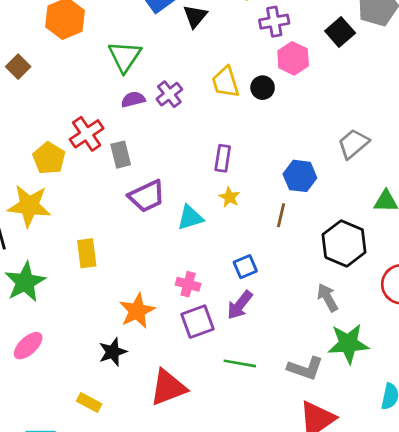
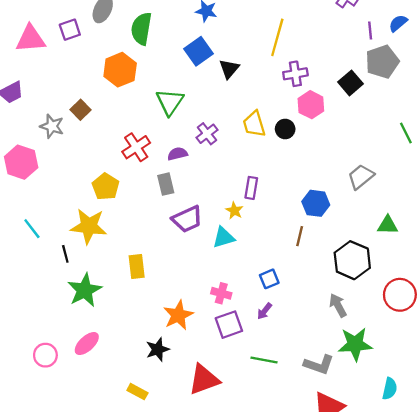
purple semicircle: (133, 99) -> (177, 154), moved
red cross: (87, 134) -> (136, 147), moved
yellow star: (229, 197) -> (234, 211), moved
purple arrow: (240, 305) -> (264, 311), size x0.7

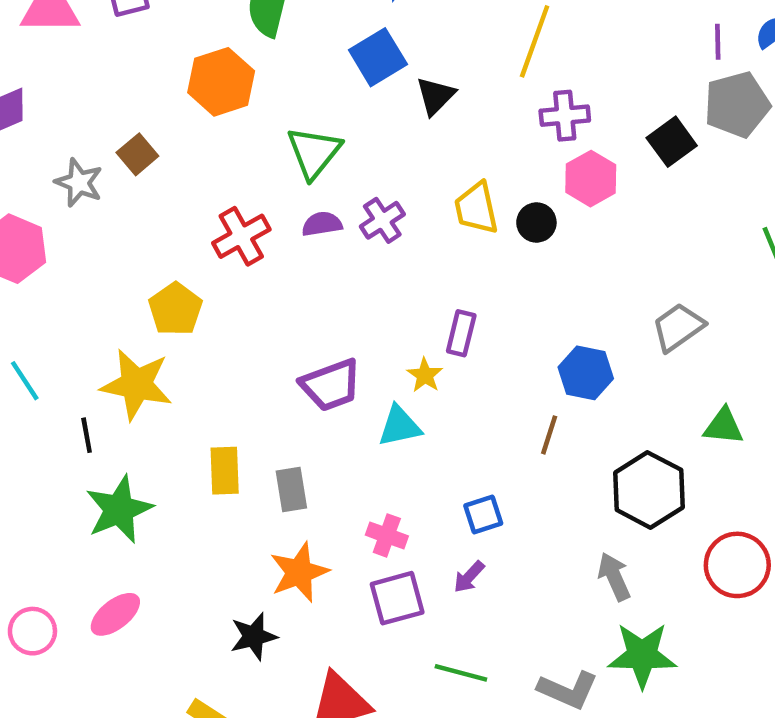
purple semicircle: (177, 154) -> (322, 224), moved
gray rectangle: (166, 184) -> (291, 489), moved

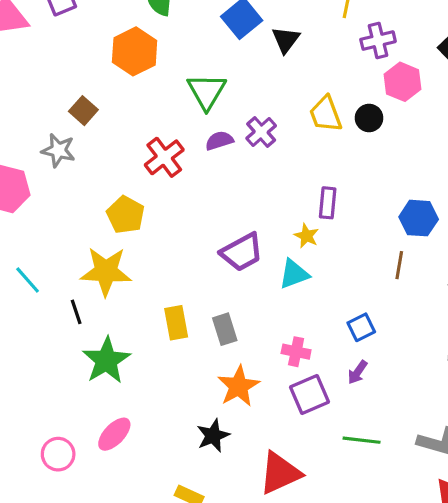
gray star: (79, 183) -> (58, 150), moved

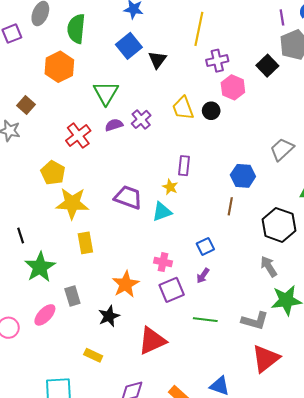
purple trapezoid: (242, 252) -> (128, 197), turned -132
yellow star: (106, 271) -> (72, 203), moved
gray rectangle: (225, 329) -> (72, 296), moved

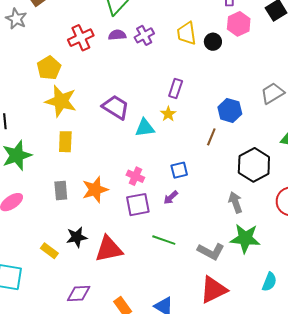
yellow star: (170, 187) -> (168, 114), moved
gray rectangle: (72, 296) -> (61, 191), moved
black star: (109, 316) -> (77, 237), moved

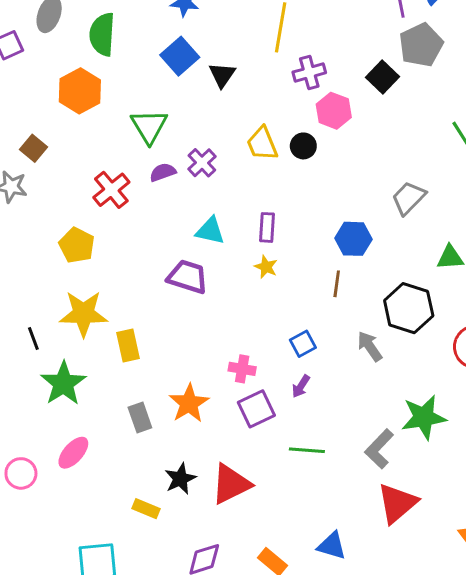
yellow star: (61, 101) -> (84, 314), moved
cyan triangle: (145, 128) -> (210, 231), moved, turned 35
gray arrow: (235, 202) -> (370, 346), moved
gray L-shape: (211, 251) -> (379, 449), turned 120

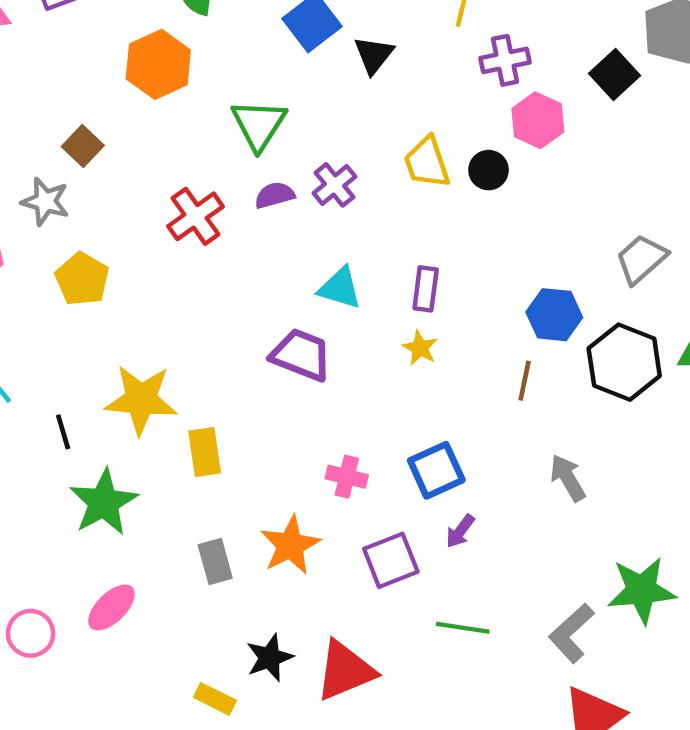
yellow pentagon: (77, 245) -> (82, 279), moved
black hexagon: (409, 308) -> (624, 362), moved
blue square: (303, 344) -> (436, 470), moved, size x1.4
pink cross: (242, 369) -> (347, 477), moved

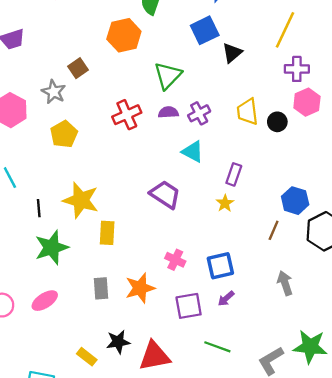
cyan triangle: (340, 288) -> (193, 152), moved

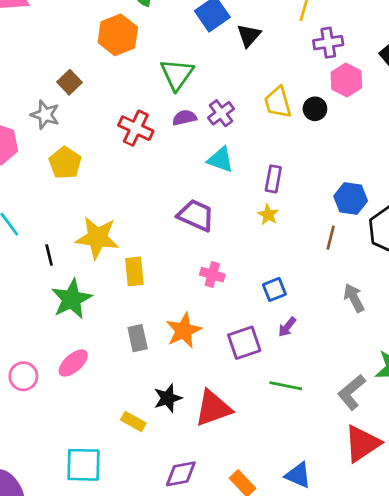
red cross: (127, 115) -> (136, 128), turned -32
pink cross: (175, 260) -> (212, 275), moved
blue square: (220, 266) -> (274, 289), size x0.7

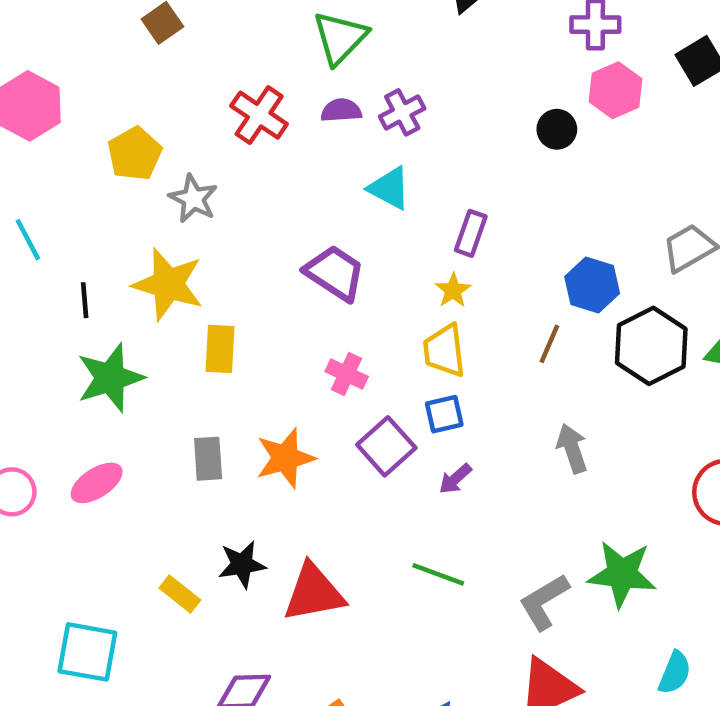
yellow trapezoid: (278, 102) -> (444, 351), moved
gray star: (45, 115) -> (193, 199), moved
purple square: (244, 343) -> (386, 446), moved, turned -32

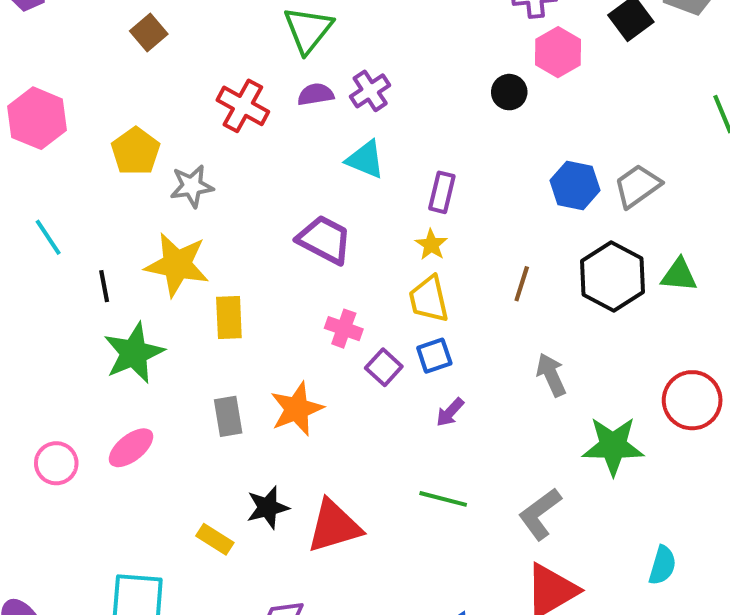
gray star: (193, 199) -> (192, 186), turned -30
blue hexagon: (592, 285) -> (575, 185), moved
purple square: (386, 446) -> (384, 367), moved, size x0.7
green star: (622, 574) -> (613, 446), moved

